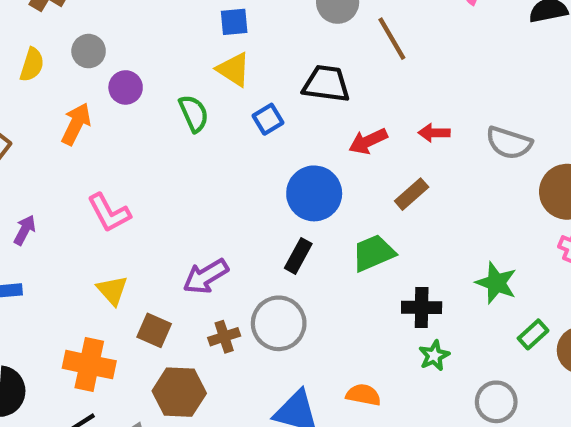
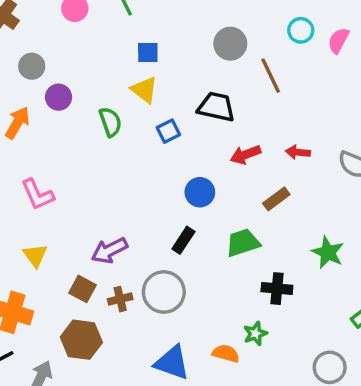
blue circle: (314, 193) -> (200, 192), size x0.7
green star: (496, 283) -> (328, 252), moved
brown square: (154, 330) -> (82, 289), moved
green star: (434, 356) -> (255, 334), moved

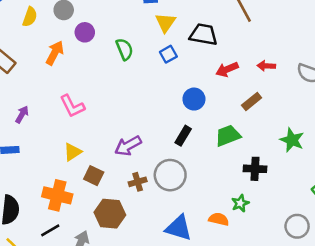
yellow triangle: (144, 90) -> (165, 23), moved, turned 30
yellow triangle: (35, 256) -> (73, 152), turned 36
brown square: (82, 289) -> (94, 176), moved

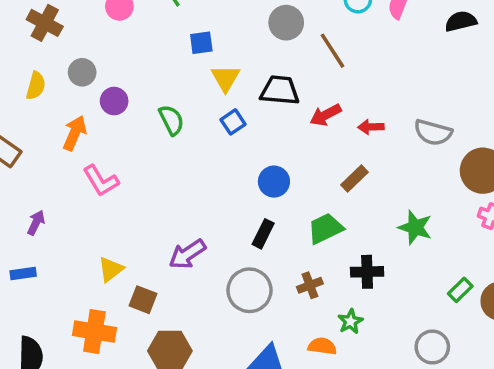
red arrow: (227, 69) -> (326, 115), moved
pink L-shape: (72, 106) -> (101, 181), moved
brown cross: (138, 182) -> (310, 285), moved

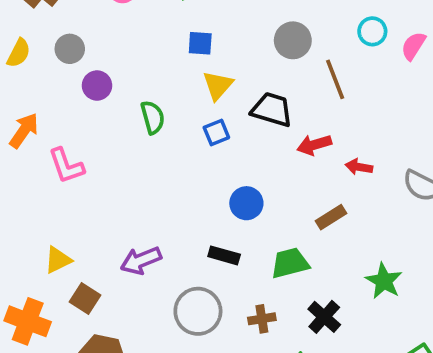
orange arrow: (75, 133) -> (24, 131), moved
black rectangle: (263, 234) -> (224, 255), turned 68
black cross: (367, 272) -> (324, 317), turned 32

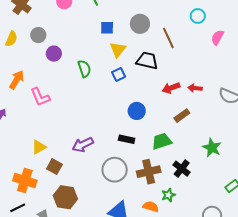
gray circle: (293, 40) -> (140, 24), moved
pink semicircle: (413, 46) -> (217, 37), moved
brown line: (335, 79) -> (168, 38), moved
red arrow: (314, 145) -> (171, 88), moved
brown cross: (262, 319) -> (149, 172), size x1.6

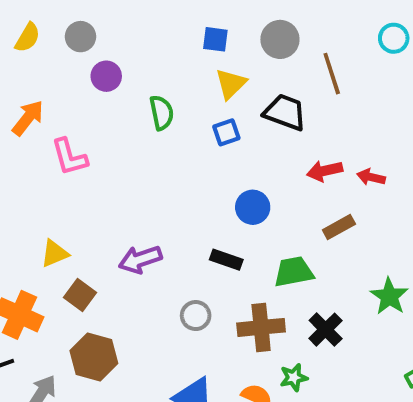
gray circle: (115, 170) -> (196, 316), size x0.6

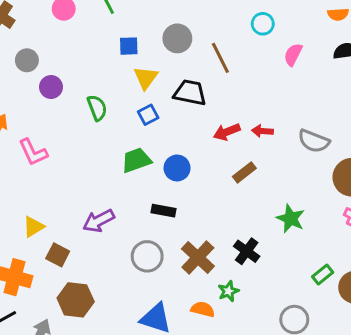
green trapezoid: (294, 272) -> (136, 160), moved
gray circle: (196, 316) -> (147, 256), size x1.4
brown cross: (261, 327) -> (198, 257), turned -32

